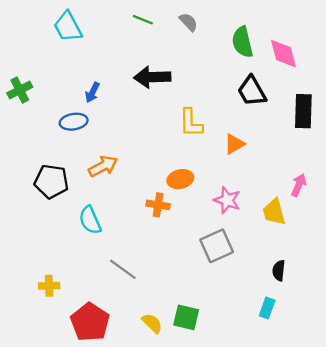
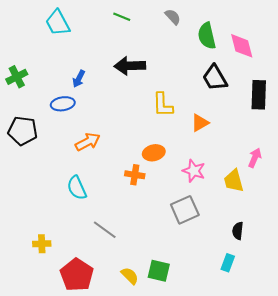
gray semicircle: (189, 22) -> (173, 17), moved
black pentagon: (51, 181) -> (23, 131), moved

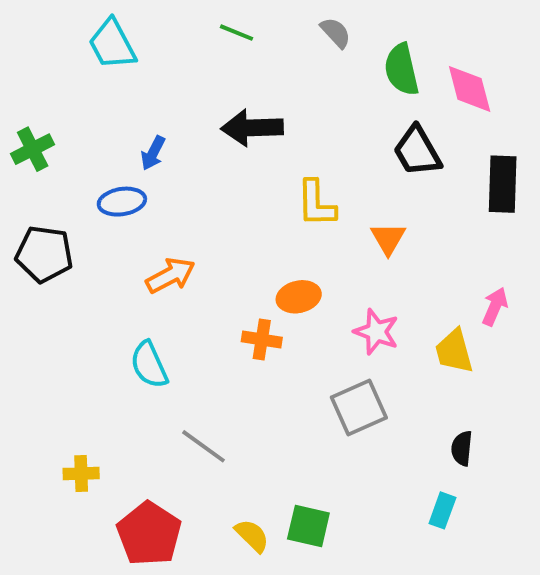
orange triangle: (200, 123) -> (388, 238), turned -30

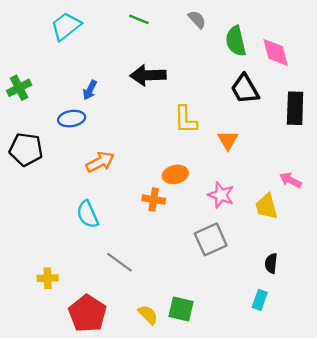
cyan trapezoid: (112, 44) -> (66, 26), turned 80
pink arrow: (495, 306) -> (290, 180), turned -85

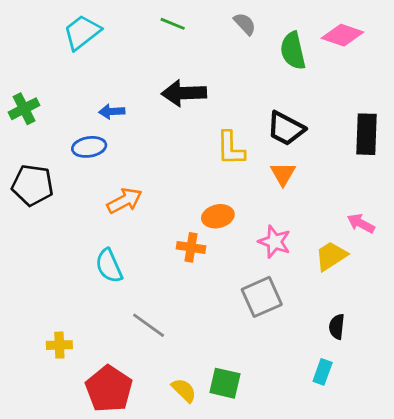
pink diamond: (276, 52) -> (342, 35), moved, turned -56
black trapezoid: (245, 89) -> (286, 129), moved, turned -32
blue arrow: (90, 90) -> (112, 112), turned 60
yellow trapezoid: (267, 206) -> (331, 256), turned 72

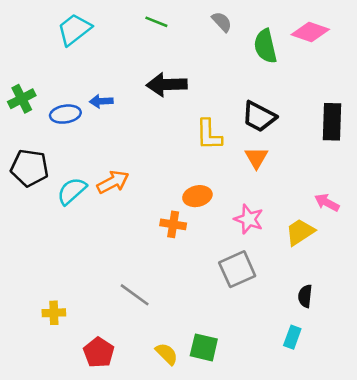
blue ellipse: (89, 147) -> (65, 114), moved
cyan semicircle: (109, 266) -> (72, 191), moved, turned 72
red pentagon: (109, 389) -> (99, 353), size x0.7

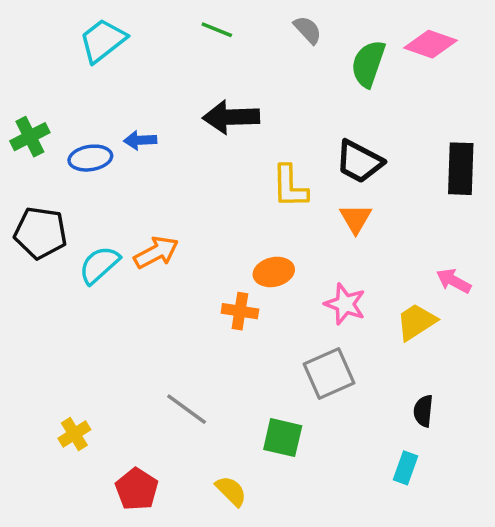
green semicircle: (265, 46) -> (368, 64), turned 32
yellow cross: (54, 313) -> (74, 434), turned -30
green square: (204, 347) -> (283, 438), moved

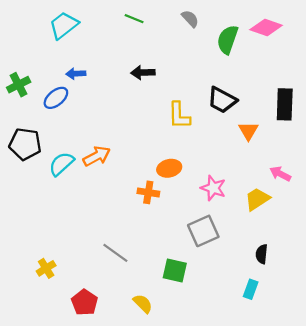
black arrow: (231, 117) -> (143, 73), size x0.7
blue arrow: (140, 140) -> (76, 74), moved
blue ellipse: (90, 158) -> (56, 98), turned -30
orange triangle: (356, 219) -> (248, 131), moved

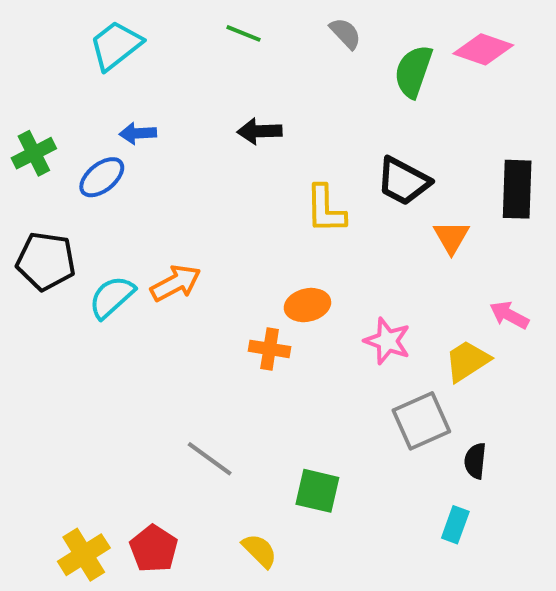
gray square: (203, 231) -> (421, 421), moved
yellow cross: (46, 268) -> (84, 555), moved, size x1.4

